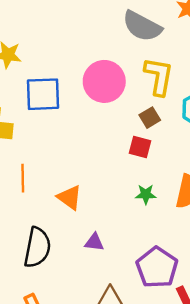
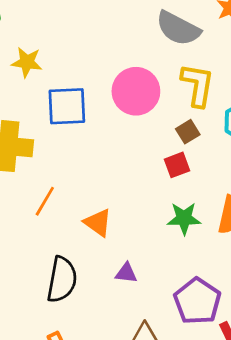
red square: (140, 147) -> (177, 165), turned -35
orange line: (23, 178) -> (45, 201), turned 32
green star: (146, 194) -> (184, 218), size x1.4

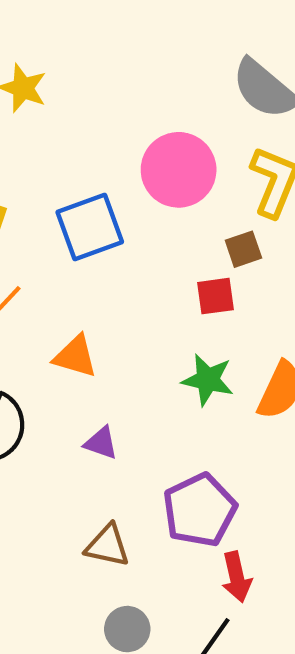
blue square: (67, 106) -> (90, 227), moved, turned -30
orange triangle: (98, 223) -> (75, 356), turned -32

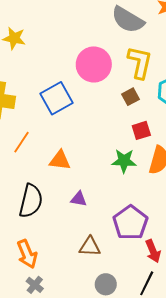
red square: (216, 296) -> (141, 130), moved

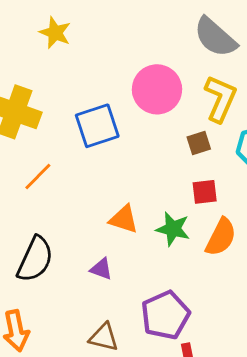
orange triangle: (60, 160) -> (124, 219), moved

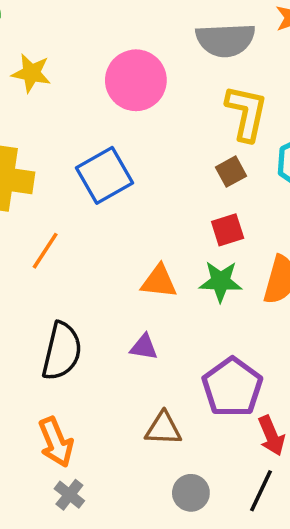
gray semicircle: (215, 37) -> (225, 40), turned -33
pink circle: (157, 89) -> (136, 80), moved
red square: (205, 192) -> (228, 230), moved

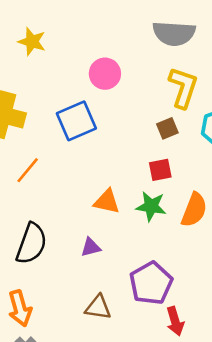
pink circle: (136, 80) -> (105, 74), moved, size x0.7
purple triangle: (144, 347) -> (91, 247), turned -30

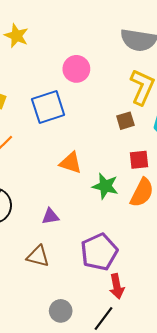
red square: (160, 170) -> (139, 160), moved
orange triangle: (107, 201) -> (71, 163), moved
brown triangle: (98, 307) -> (38, 256), moved

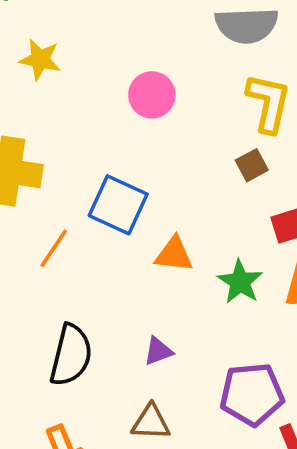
blue square: (48, 107) -> (118, 205), moved, turned -36
green star: (105, 186) -> (240, 282), turned 30
purple pentagon: (99, 252) -> (252, 394), turned 30

